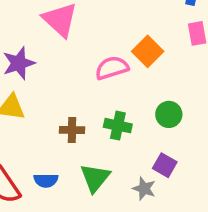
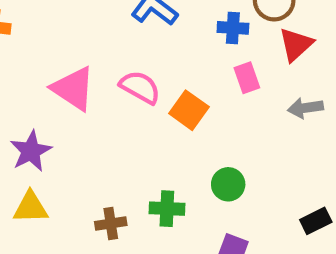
pink semicircle: (112, 68) -> (140, 87), moved, turned 56

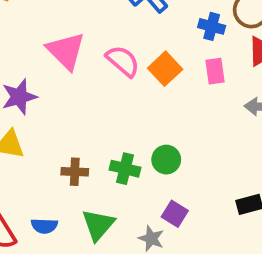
orange square: (189, 110) -> (165, 69), moved
green circle: (228, 184) -> (166, 160), moved

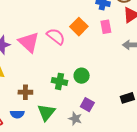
pink triangle: (66, 51) -> (29, 42), moved
pink semicircle: (123, 61) -> (56, 36), moved
brown cross: (75, 172) -> (25, 92), moved

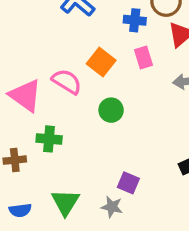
green circle: (82, 76) -> (111, 110), moved
green cross: (59, 81) -> (49, 139), moved
brown cross: (25, 92) -> (15, 160), moved

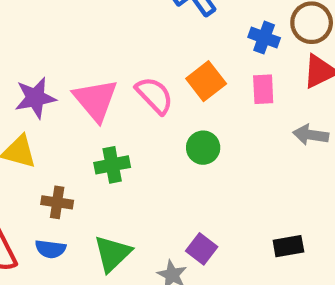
green cross: (49, 139) -> (112, 165), turned -30
brown cross: (15, 160) -> (57, 202), moved

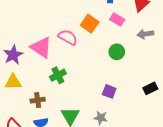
pink rectangle: (263, 89) -> (117, 20), turned -40
green circle: (203, 148) -> (117, 52), moved
purple square: (202, 249) -> (109, 91), moved

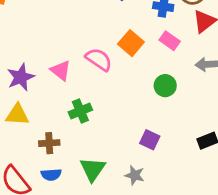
pink triangle: (41, 48) -> (61, 70), size x0.7

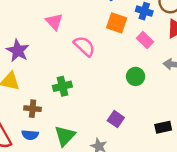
orange square: (131, 43) -> (117, 23), moved, turned -30
pink triangle: (61, 70) -> (54, 22), moved
purple star: (21, 77) -> (18, 51), turned -30

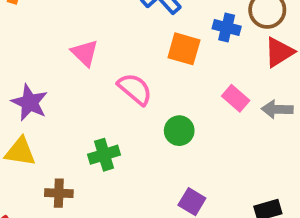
pink rectangle: (145, 40) -> (236, 98), moved
green circle: (136, 76) -> (179, 131), moved

